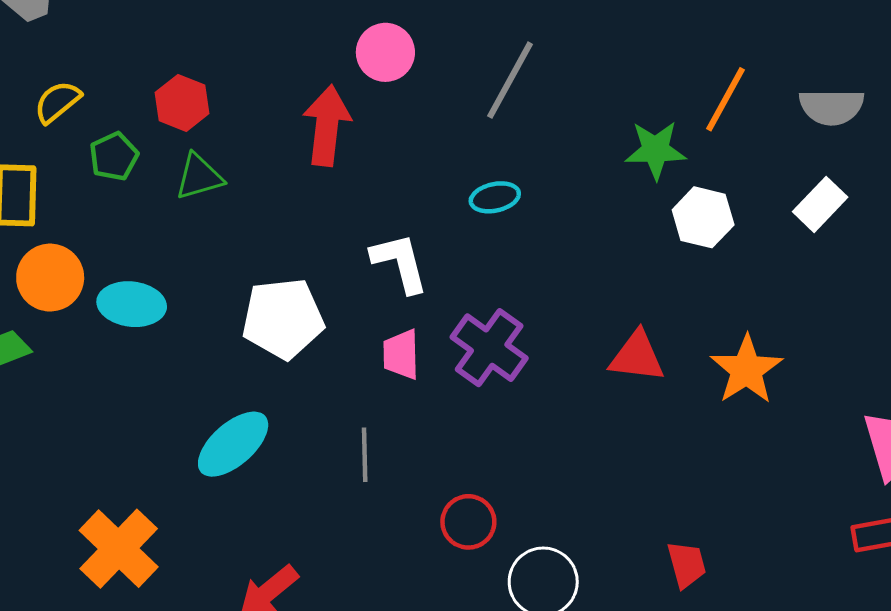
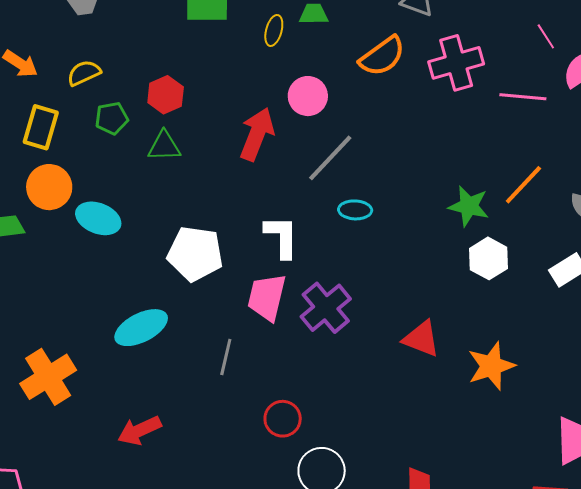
gray line: (510, 80) -> (330, 158), moved
pink trapezoid: (401, 354) -> (267, 297), size x1.4

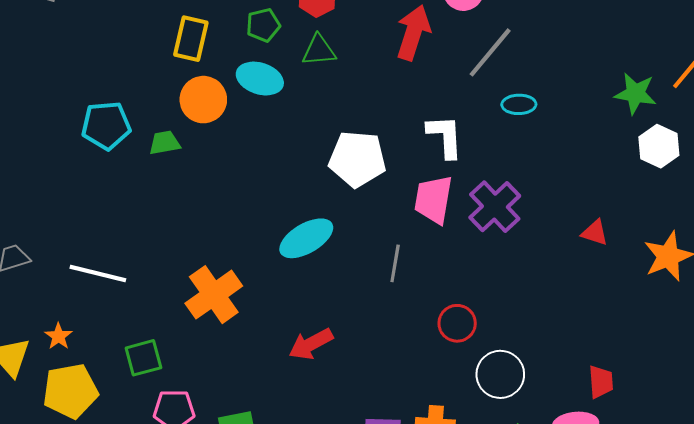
cyan ellipse: (98, 218) -> (260, 79), moved
red triangle: (421, 339) -> (595, 233), size x0.7

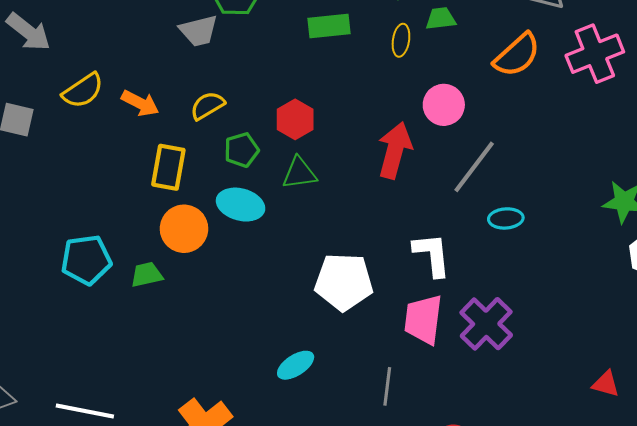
red triangle: (595, 233) -> (606, 384), moved
cyan ellipse: (306, 238) -> (296, 365), size x0.7

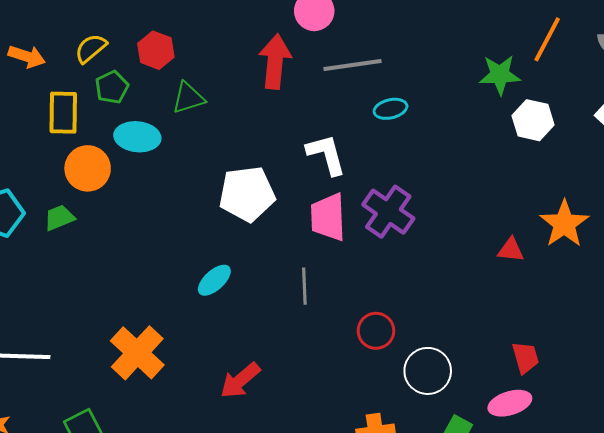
red hexagon: (295, 119) -> (156, 50), moved
green pentagon: (241, 150) -> (112, 87), moved
gray line: (474, 167) -> (353, 65), turned 54

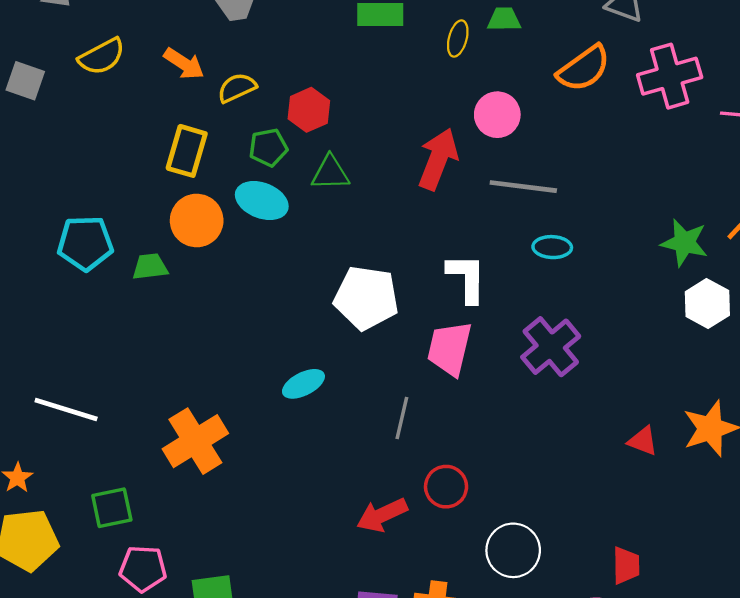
orange arrow: (27, 56) -> (184, 64), moved
green pentagon: (112, 87) -> (268, 147), moved
purple cross: (388, 212) -> (551, 347), moved
red circle: (376, 331) -> (446, 487), moved
red arrow: (240, 380) -> (382, 515), moved

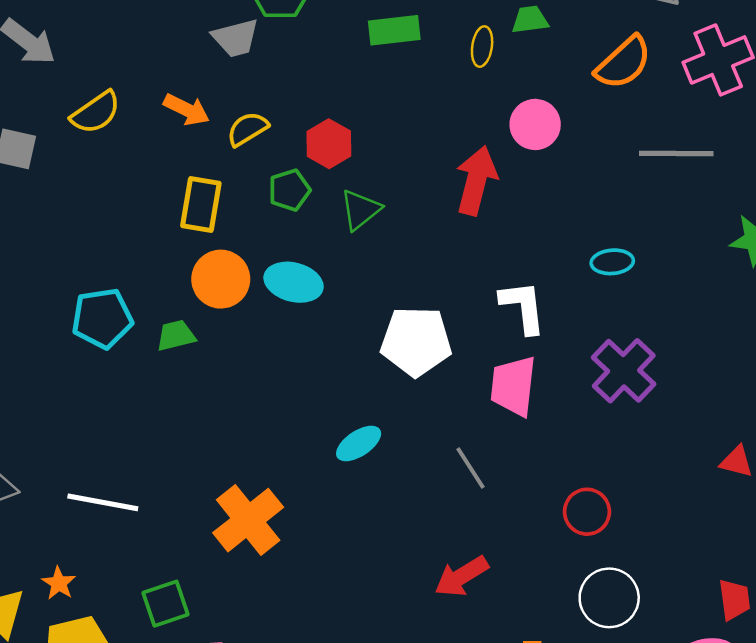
green triangle: (330, 173) -> (360, 210), turned -30
gray line: (523, 187) -> (676, 154), moved
cyan ellipse: (262, 201) -> (294, 282), moved
gray line: (402, 418) -> (470, 468), turned -39
red circle: (446, 487) -> (587, 512), moved

